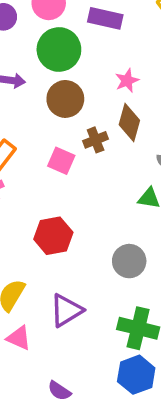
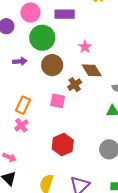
brown diamond: (129, 123) -> (92, 70), turned -35

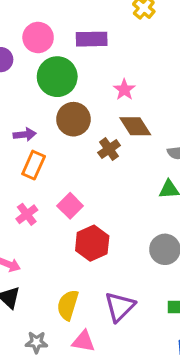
purple arrow: (20, 61) -> (25, 134), moved
pink square: (58, 101) -> (70, 206), moved, turned 35
orange rectangle: (23, 105) -> (34, 165), moved

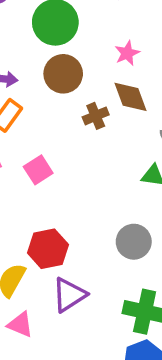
red hexagon: (92, 243) -> (48, 249), moved

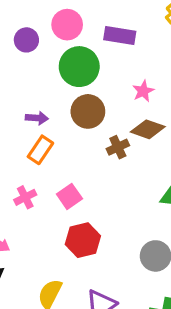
brown diamond: (131, 97) -> (148, 129), turned -48
red hexagon: (48, 249) -> (83, 240), moved

